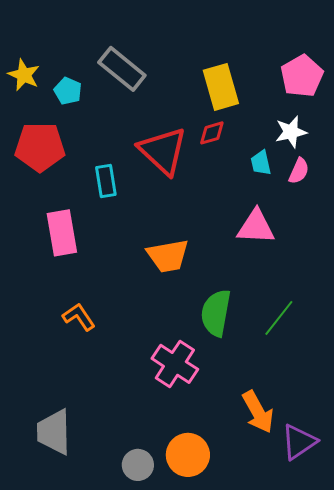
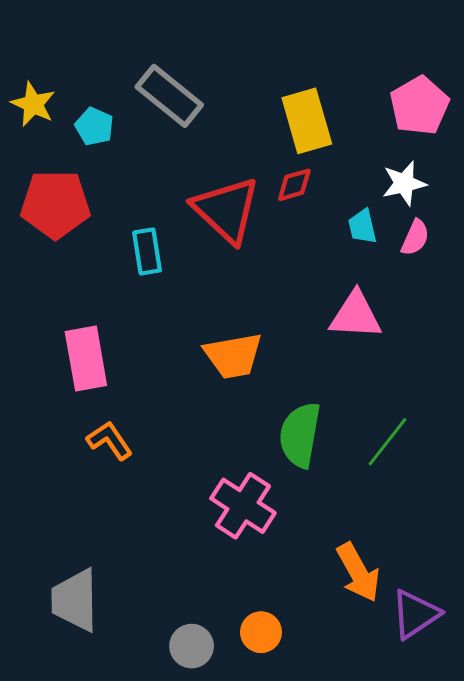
pink rectangle: (62, 233) -> (86, 358), moved
orange circle: (188, 455) -> (261, 632), size x0.7

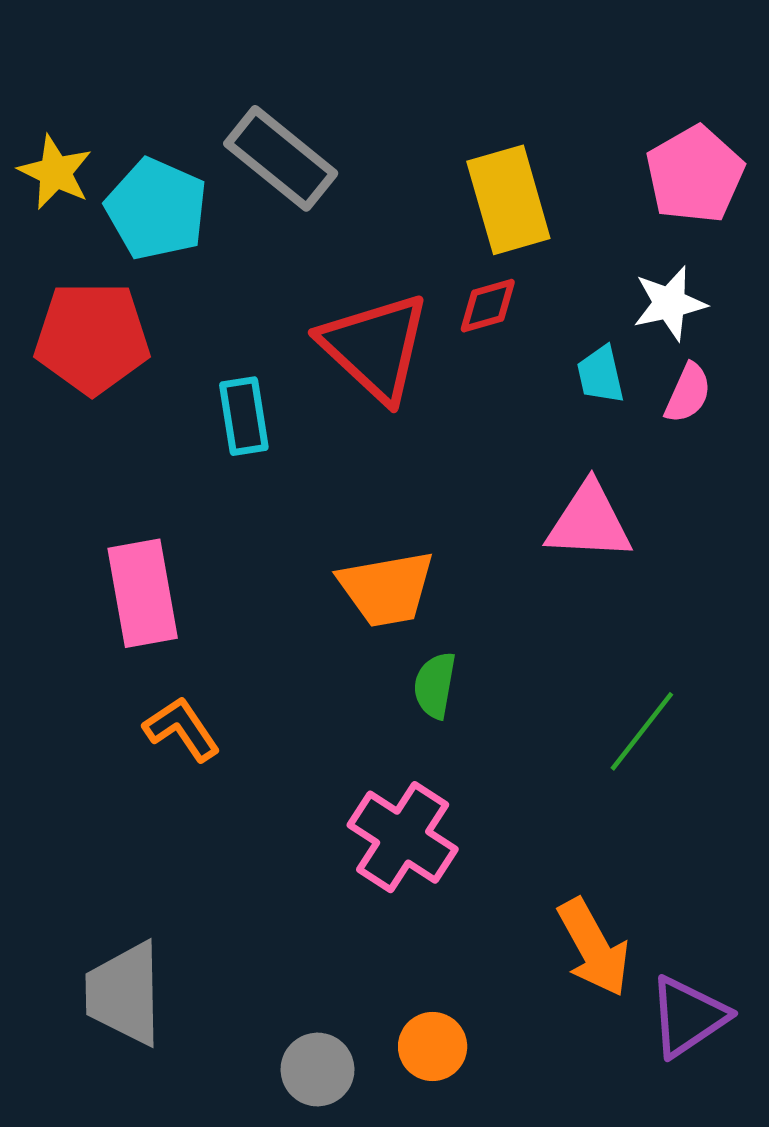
cyan pentagon: (94, 126) -> (156, 209), size x1.6
green semicircle: (300, 435) -> (435, 685), moved, size x0.6

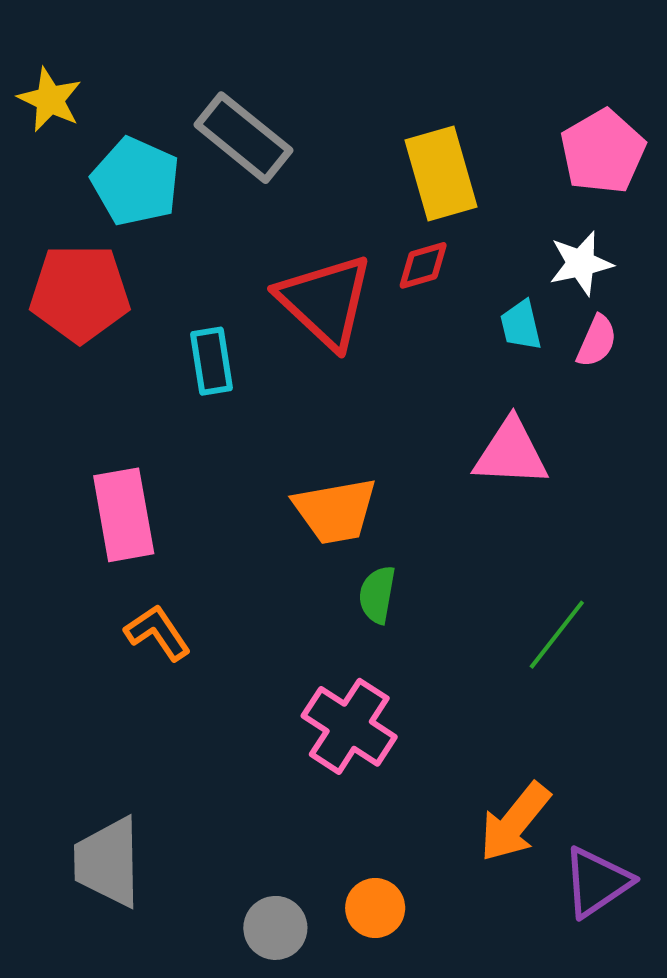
yellow star: (55, 172) -> (50, 100), moved
orange arrow: (594, 948) -> (515, 822), turned 68

